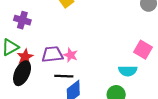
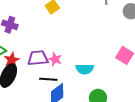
cyan semicircle: (128, 71) -> (85, 69), moved

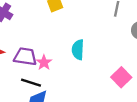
cyan semicircle: (85, 69) -> (78, 50), moved, turned 78

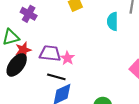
cyan semicircle: (78, 50) -> (113, 21), moved

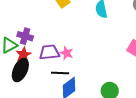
purple cross: (29, 14) -> (25, 36), moved

